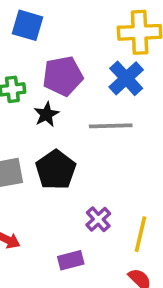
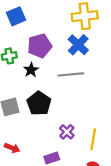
blue square: (28, 25) -> (16, 16), turned -36

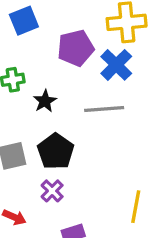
purple pentagon: (40, 46) -> (76, 48), moved
purple cross: (67, 132) -> (52, 191), moved

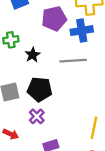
blue cross: (116, 65) -> (82, 31), turned 35
black pentagon: (56, 151) -> (40, 89), turned -30

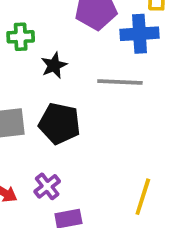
purple cross: (37, 116) -> (47, 186), moved

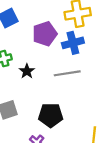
black pentagon: (60, 124) -> (51, 115), moved

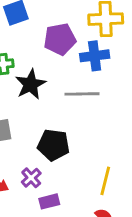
black star: (27, 71) -> (30, 84), size x1.5

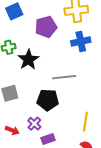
blue cross: (95, 56) -> (81, 42), moved
gray line: (82, 94) -> (64, 77), moved

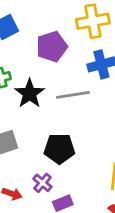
gray line: (64, 77) -> (73, 95), moved

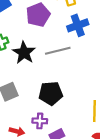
purple cross: (42, 183) -> (40, 121), turned -32

